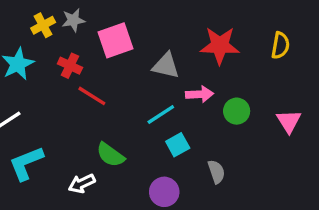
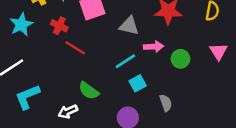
pink triangle: (289, 121) -> (218, 51), moved

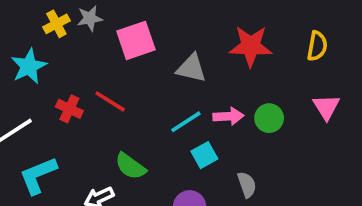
red cross: (59, 26) -> (69, 109), moved
pink arrow: (154, 47) -> (228, 116), moved

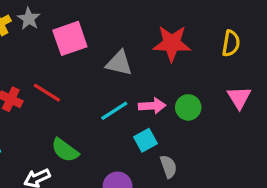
gray star: (90, 18) -> (29, 19), turned -30
cyan square: (204, 155) -> (145, 140), moved

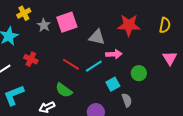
gray star: (29, 19) -> (44, 25), moved
red line: (47, 93) -> (71, 64), moved
pink arrow: (152, 106) -> (114, 54), moved
green circle: (188, 107) -> (139, 73), moved

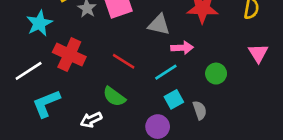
red cross: (31, 59) -> (69, 55), size x1.6
cyan line: (94, 66) -> (166, 72), moved
cyan square: (113, 84) -> (174, 99), moved

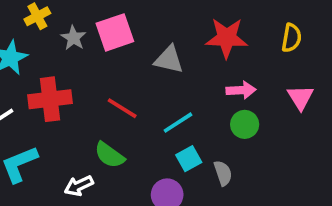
pink arrow: (182, 48) -> (241, 90), moved
red cross: (69, 55) -> (50, 99), turned -32

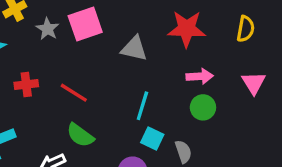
red cross: (50, 99) -> (26, 84), size x0.6
red line: (122, 108) -> (74, 93), moved
cyan line: (178, 123) -> (142, 106), turned -40
cyan square: (189, 159) -> (152, 139), turned -35

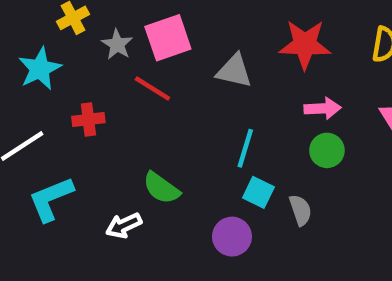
red line: (74, 93) -> (152, 89), moved

